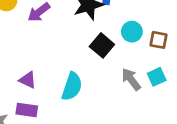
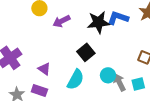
cyan circle: (132, 32) -> (108, 75), moved
black square: (102, 45) -> (86, 52), moved

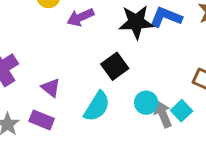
cyan square: (138, 84) -> (182, 111), moved, turned -32

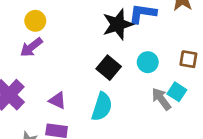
purple arrow: (80, 17) -> (31, 47), moved
cyan circle: (146, 103) -> (148, 62), moved

